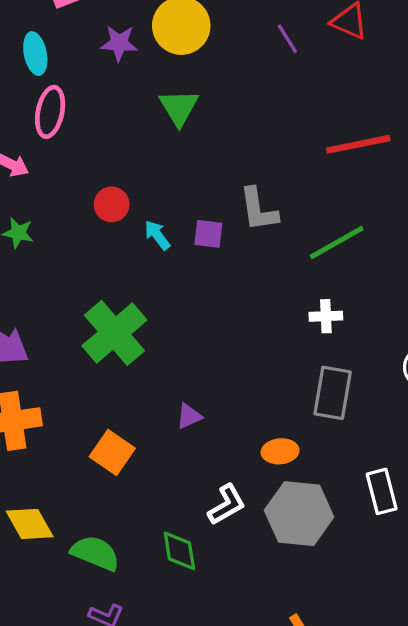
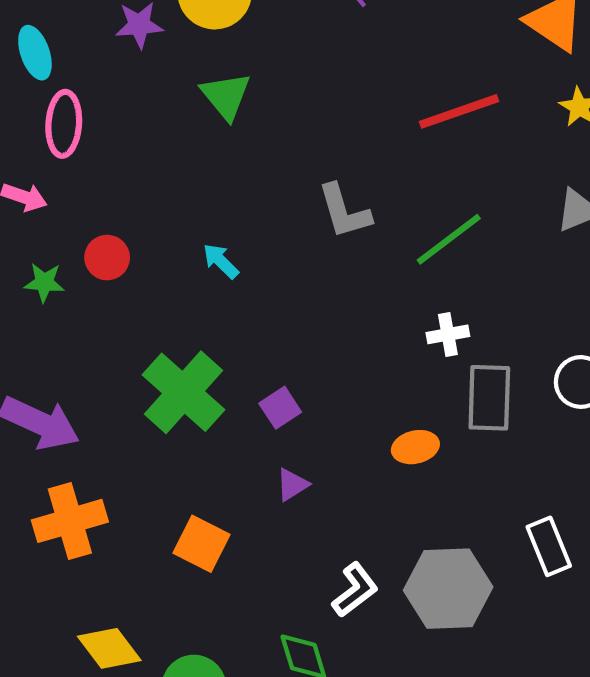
red circle: (112, 204) -> (107, 258), moved
purple square: (208, 234) -> (280, 408), moved, turned -32
gray rectangle: (333, 393) -> (489, 398), moved
orange ellipse: (280, 451) -> (415, 447), moved

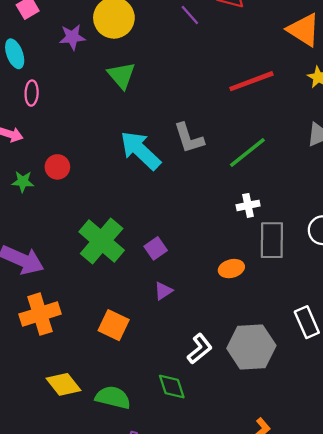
pink ellipse: (64, 124) -> (32, 93), size x0.7
cyan arrow: (221, 261) -> (140, 150), moved, size x2.0

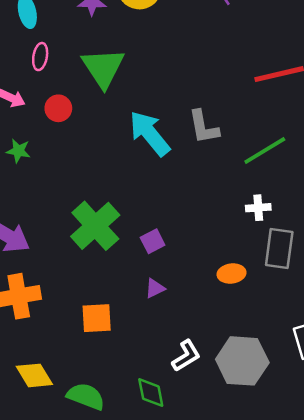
green triangle: (121, 75) -> (103, 68), moved, size x1.4
red circle: (57, 167) -> (58, 108), moved
orange square: (114, 325) -> (97, 318), turned -36

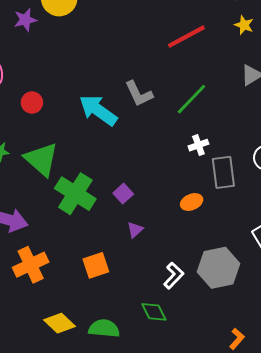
green triangle: (103, 68) -> (41, 159), moved
red circle: (58, 108) -> (32, 103), moved

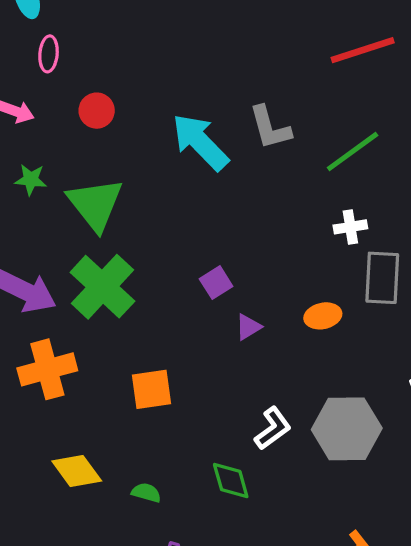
green cross: (75, 194) -> (102, 287), moved
purple triangle: (135, 230) -> (248, 327), moved
green semicircle: (104, 329) -> (146, 493), size x0.6

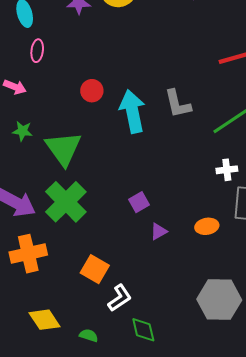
red circle: (97, 111) -> (92, 91), moved
cyan arrow: (200, 142) -> (132, 111), turned 30
orange square: (152, 389) -> (95, 269), turned 36
white L-shape: (273, 428) -> (120, 298), moved

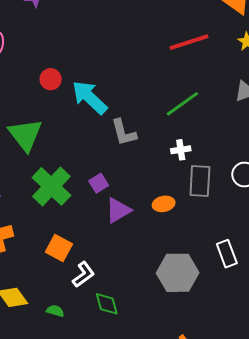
gray L-shape: (178, 104) -> (124, 132), moved
cyan arrow: (132, 111) -> (90, 97), turned -33
green cross: (66, 202) -> (51, 186), moved
purple triangle: (159, 231) -> (118, 210), size x1.6

